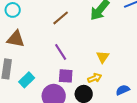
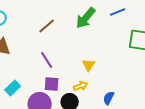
blue semicircle: (123, 90) -> (109, 98), turned -40

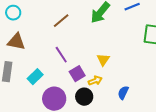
purple square: (52, 84) -> (77, 74), moved, turned -35
cyan rectangle: (13, 88) -> (35, 77), moved

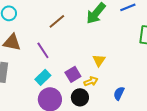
purple line: (61, 55) -> (43, 50), moved
cyan rectangle: (35, 77) -> (43, 77), moved

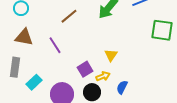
cyan rectangle: (43, 77) -> (34, 82), moved
blue semicircle: (119, 93) -> (122, 87), moved

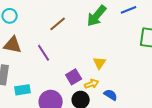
cyan rectangle: (34, 82) -> (23, 90), turned 35
blue semicircle: (122, 87) -> (111, 95), turned 96

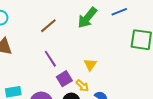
purple line: (44, 53) -> (50, 59), moved
yellow arrow: (92, 84) -> (82, 86), turned 64

